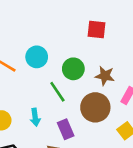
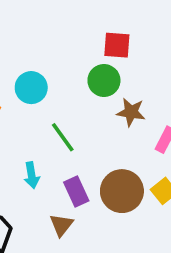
green circle: (73, 69) -> (104, 81), moved
brown circle: (95, 107) -> (122, 191), moved

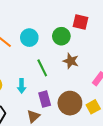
green circle: (104, 81) -> (61, 36), moved
brown star: (131, 112) -> (71, 61), moved

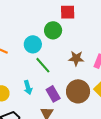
cyan circle: (29, 38) -> (33, 44), moved
brown star: (71, 61) -> (76, 58), moved

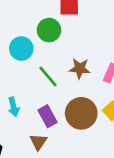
green line: (43, 65) -> (48, 77), moved

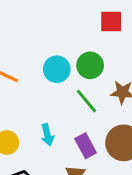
green circle: (49, 30) -> (90, 65), moved

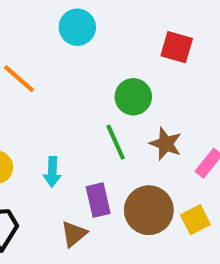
cyan circle: (57, 69) -> (77, 27), moved

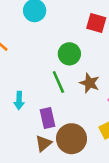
brown circle: (149, 210) -> (72, 139), moved
brown triangle: (74, 234) -> (43, 143), moved

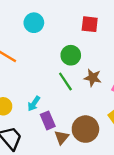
cyan arrow: (19, 100) -> (34, 104), turned 42
purple rectangle: (47, 118) -> (48, 120), moved

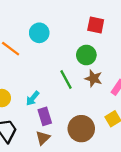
cyan circle: (34, 23) -> (39, 33), moved
green circle: (71, 55) -> (86, 55), moved
brown triangle: (62, 137) -> (43, 138), moved

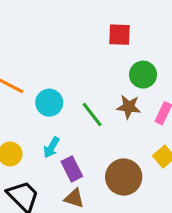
cyan circle: (39, 33) -> (49, 103), moved
green circle: (86, 55) -> (143, 75), moved
brown triangle: (43, 138) -> (74, 198), turned -49

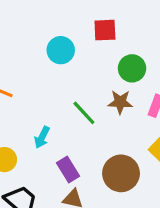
cyan circle: (49, 103) -> (61, 50), moved
cyan arrow: (51, 147) -> (42, 137), moved

